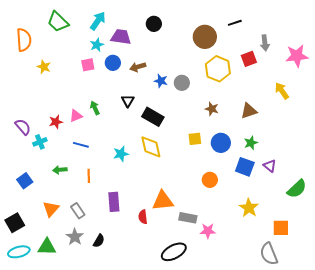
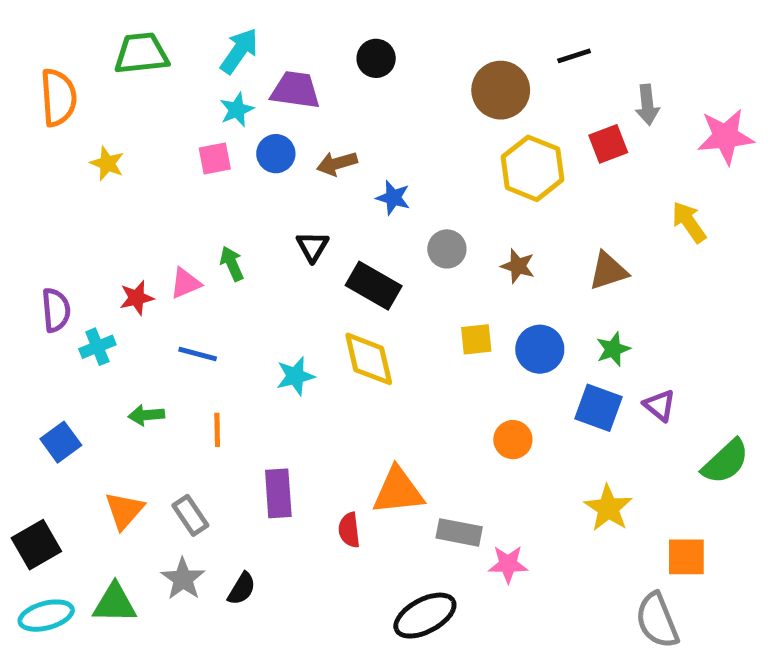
green trapezoid: (58, 22) -> (141, 53), turned 130
gray circle: (182, 83) -> (447, 249), moved
purple semicircle: (23, 127) -> (56, 310), turned 36

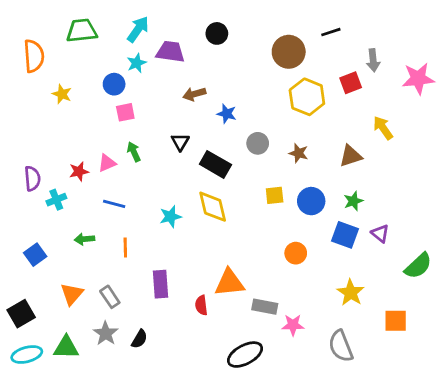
blue circle: (276, 154) -> (114, 84), moved
pink square: (215, 159) -> (125, 112), moved
yellow arrow: (689, 222) -> (383, 128), moved
gray semicircle: (657, 620) -> (341, 346), moved

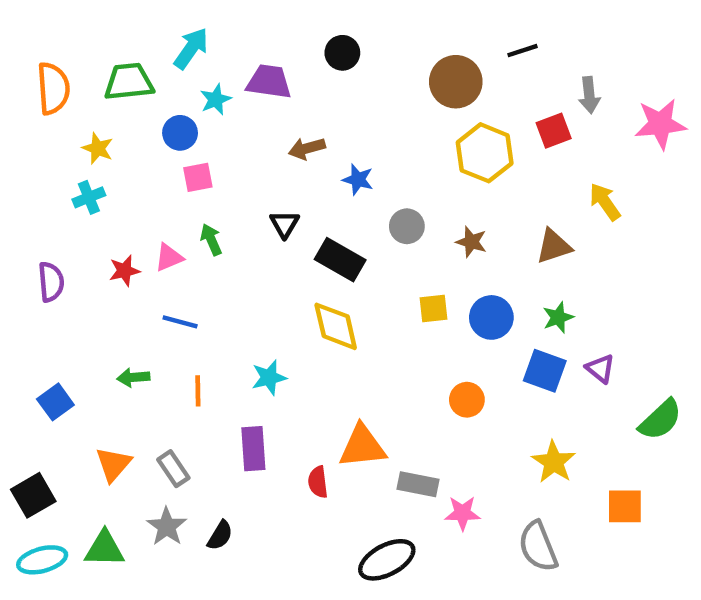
cyan arrow: (138, 29) -> (191, 48), moved
green trapezoid: (82, 31) -> (129, 82), moved
cyan cross: (56, 200) -> (89, 197), moved
cyan star: (170, 217) -> (269, 377), moved

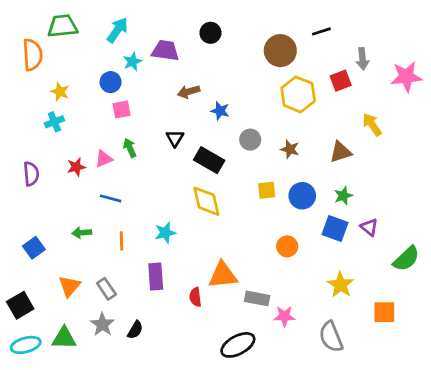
green trapezoid: (129, 82) -> (63, 26), moved

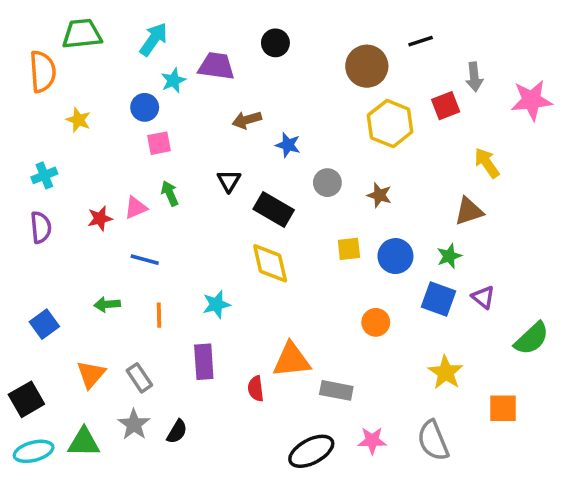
cyan cross: (54, 122) -> (44, 175), moved
brown triangle: (341, 152) -> (469, 211), moved
pink star: (284, 316) -> (372, 441), moved

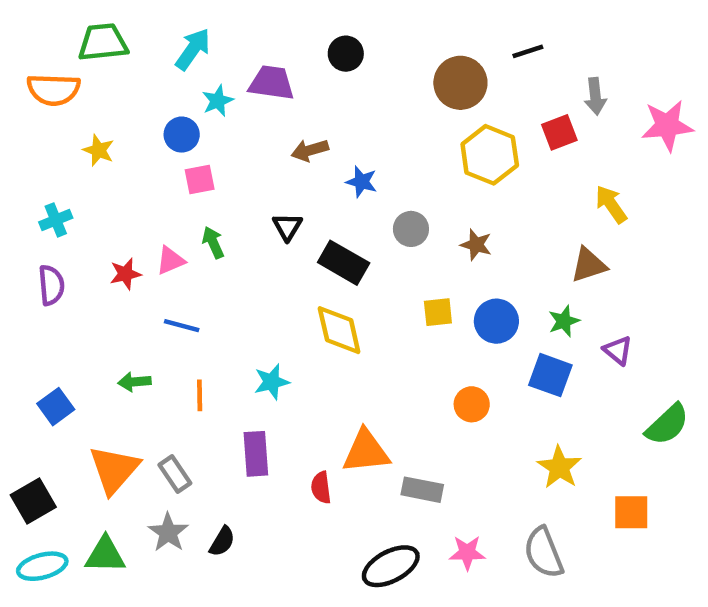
orange semicircle: (43, 72) -> (54, 90), turned 96
purple triangle: (483, 297) -> (618, 350), moved
orange triangle: (91, 374) -> (114, 470), size x1.4

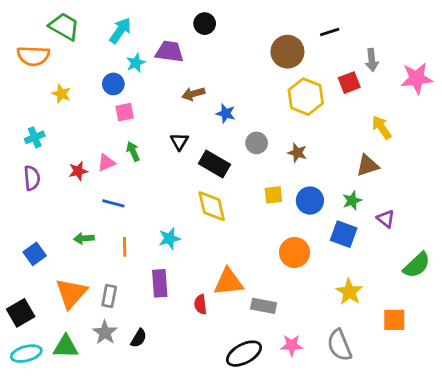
green trapezoid: (103, 42) -> (64, 26), turned 36
black circle: (346, 54) -> (205, 24), moved
orange circle: (472, 404) -> (295, 252), size x1.4
gray rectangle: (175, 474) -> (109, 296), turned 45

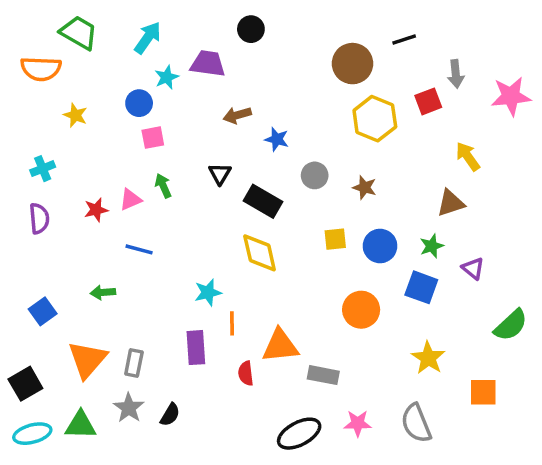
orange line: (125, 247) -> (232, 323), moved

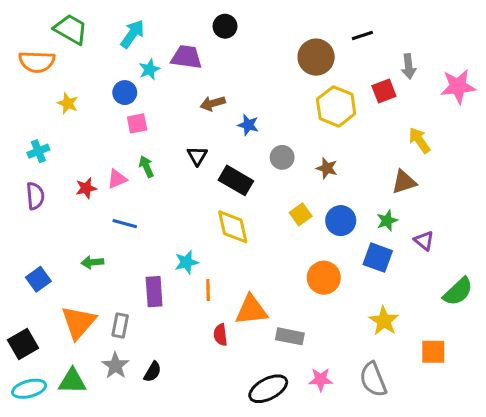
yellow square: (335, 239) -> (301, 214), turned -30
purple rectangle: (196, 348) -> (154, 292), moved

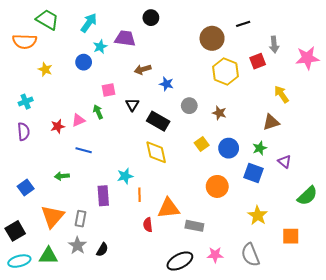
pink square: (137, 123) -> (108, 90), moved

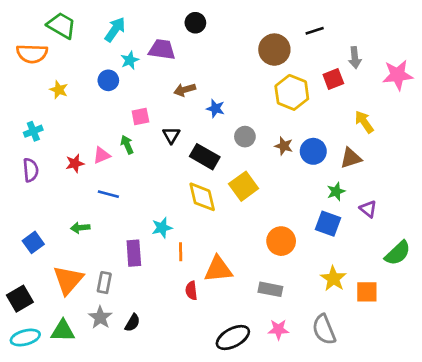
yellow square: (202, 144) -> (244, 186), moved, size x1.5
blue circle: (229, 148) -> (313, 151), moved
gray rectangle: (194, 226) -> (270, 289), moved
orange square: (291, 236) -> (367, 292), moved

